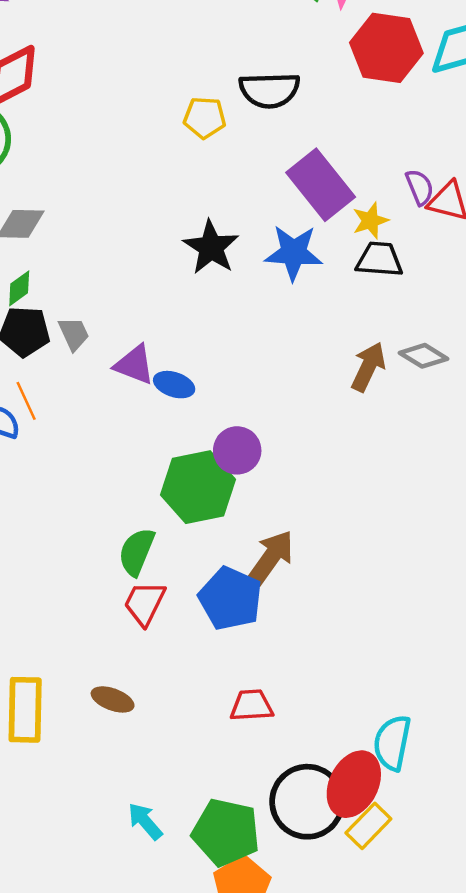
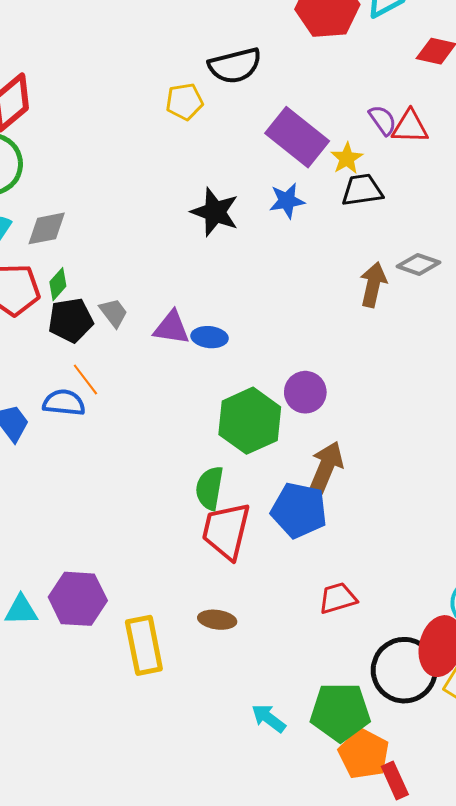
blue star: (294, 253) -> (287, 201), size x0.7
purple circle: (237, 450) -> (305, 392), moved
red trapezoid: (145, 603) -> (226, 531), size x1.4

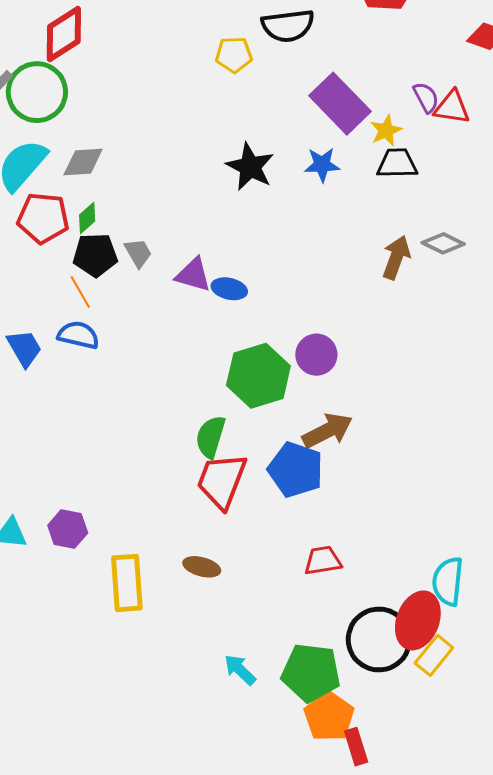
orange line: (85, 380) -> (80, 292), moved
brown arrow: (326, 467) -> (328, 431), turned 33
purple hexagon: (78, 599) -> (68, 529), size x0.7

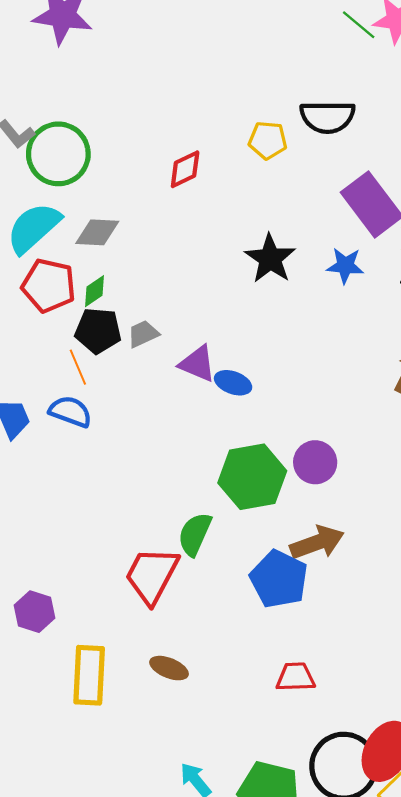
red diamond: (64, 34) -> (185, 169), moved, size x0.7
gray trapezoid: (138, 253) -> (143, 334), turned -92
red trapezoid: (222, 481) -> (152, 575), moved

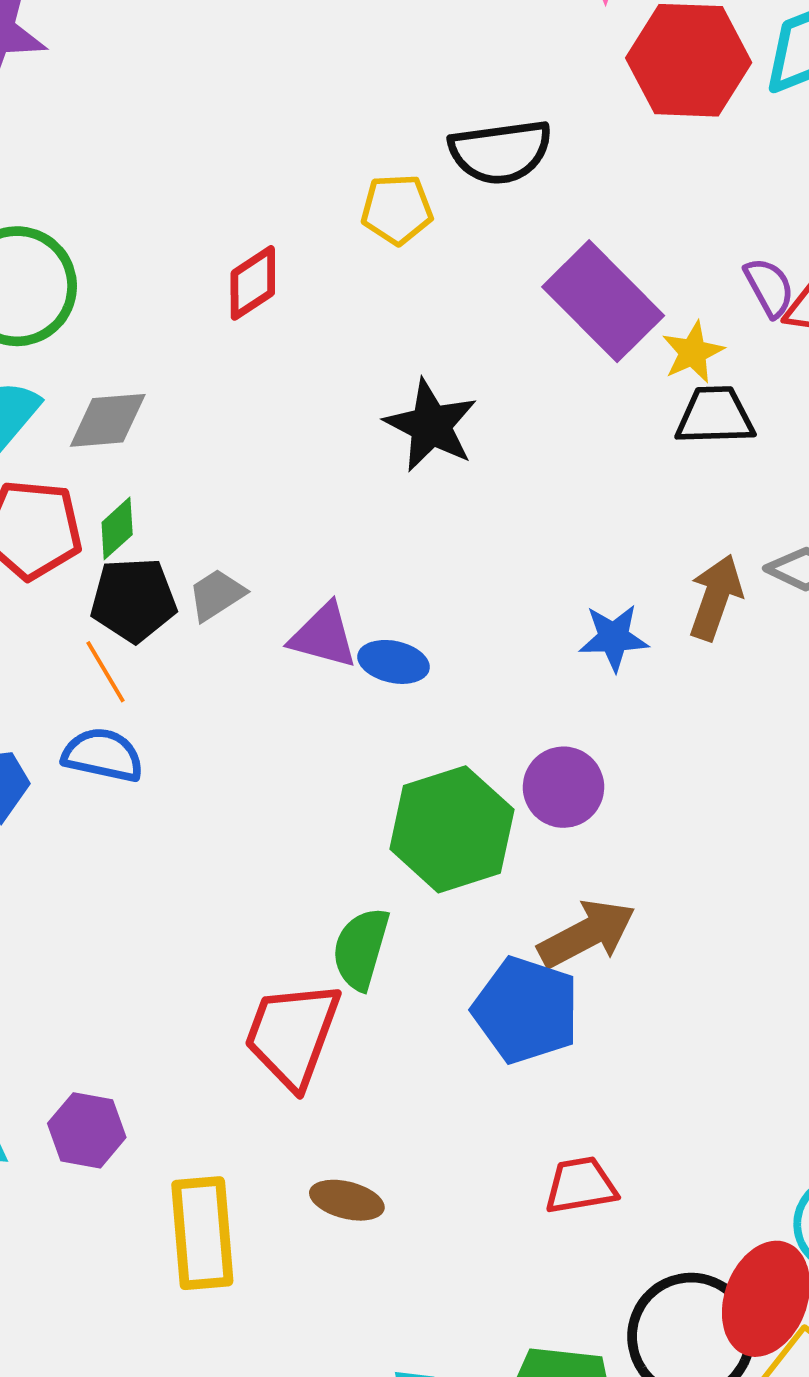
blue star: (345, 266) -> (614, 638), moved

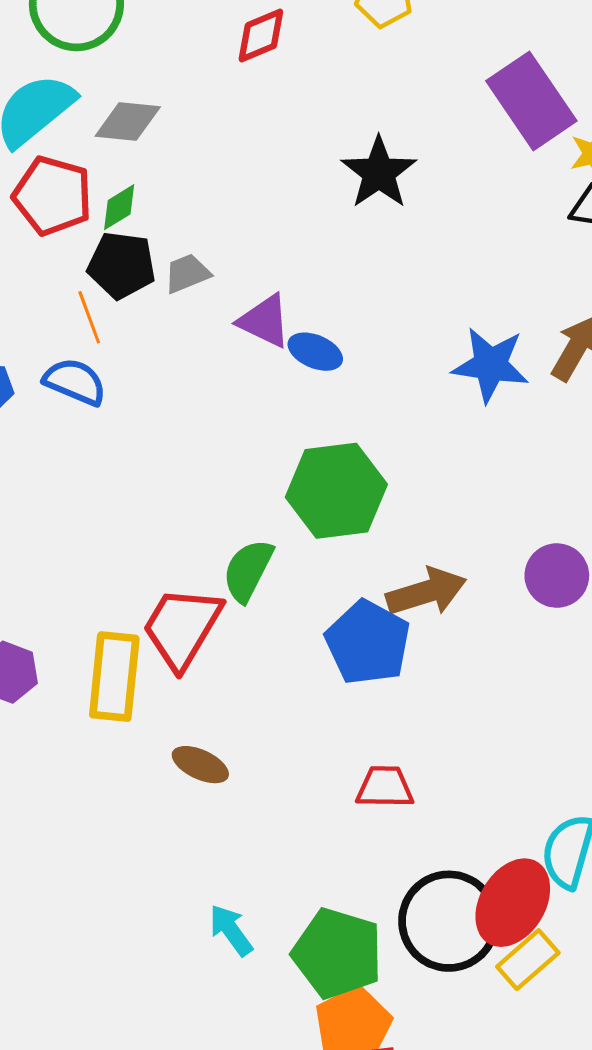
blue star: (614, 638) -> (490, 365), size x1.4
purple circle: (564, 787) -> (557, 576), moved
yellow rectangle: (202, 1233) -> (114, 677), moved

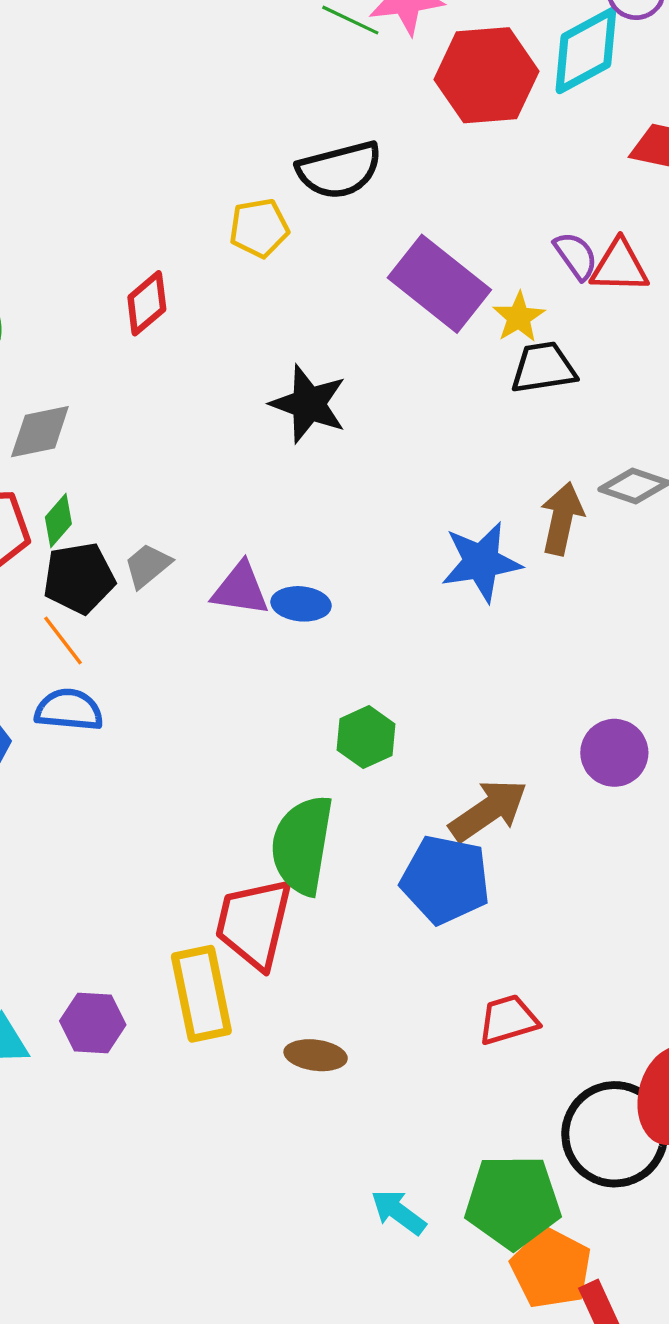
green hexagon: (336, 491) -> (366, 737), size x0.6
green semicircle: (248, 570) -> (302, 845), size x1.4

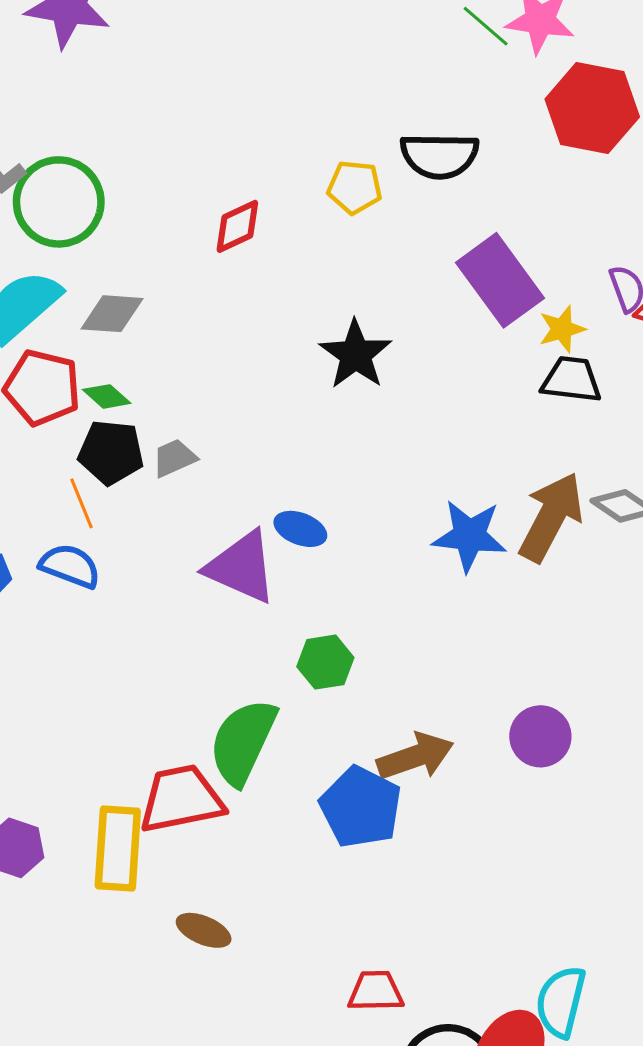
brown arrow: (562, 519) -> (551, 517), size x1.4
green diamond: (58, 520) -> (107, 396), turned 75
purple triangle: (240, 589) -> (241, 567), moved, size x1.4
red trapezoid: (254, 923) -> (181, 799), turned 50
red trapezoid: (508, 1020) -> (376, 991), moved

